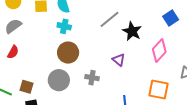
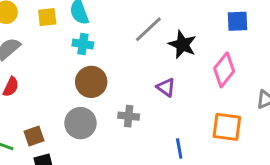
blue square: (171, 18) -> (238, 21), turned 35
brown square: (27, 87) -> (34, 136), turned -32

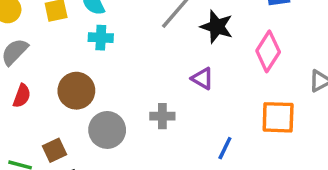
brown circle: (91, 82) -> (76, 91), moved
blue line: (179, 149) -> (225, 148), turned 42

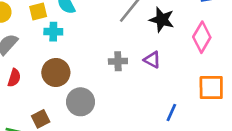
cyan cross: (101, 38) -> (53, 32), moved
gray cross: (162, 116) -> (118, 61), moved

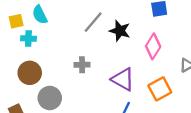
purple triangle: (152, 60) -> (123, 79), moved, size x1.6
orange square: (211, 88) -> (160, 89), turned -30

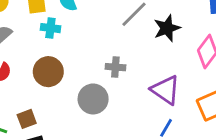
black star: (120, 31) -> (167, 28), turned 30
gray circle: (50, 98) -> (93, 99), moved

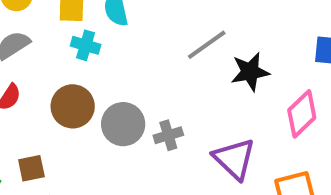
gray cross: (115, 67) -> (168, 135), moved, turned -30
gray circle: (93, 99) -> (123, 124), moved

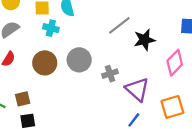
gray circle: (123, 124) -> (79, 60), moved
gray cross: (168, 135) -> (110, 74), moved

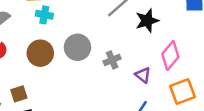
pink diamond: (175, 63) -> (170, 56), moved
purple triangle: (137, 89) -> (143, 75), size x0.6

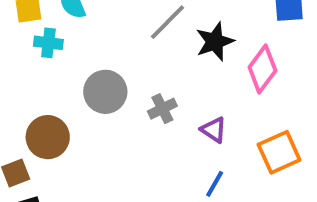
brown circle: (40, 53) -> (48, 137), moved
pink diamond: (170, 56) -> (262, 69), moved

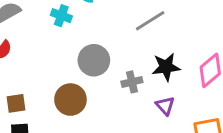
black star: (215, 42) -> (166, 67), moved
brown circle: (48, 137) -> (70, 100), moved

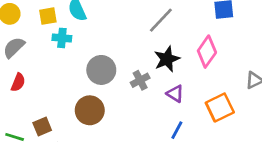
gray line: (150, 21) -> (161, 20), moved

